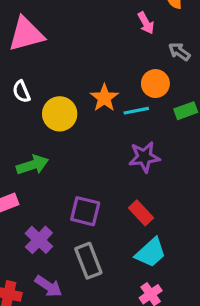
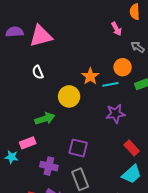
yellow circle: (60, 114) -> (69, 96), moved
red rectangle: (141, 213) -> (132, 148), moved
purple cross: (39, 240) -> (49, 166), turned -30
cyan trapezoid: (151, 253) -> (132, 174), moved

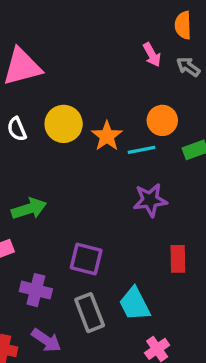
gray arrow: (138, 47) -> (188, 67), moved
yellow circle: (69, 96) -> (64, 124), moved
red rectangle: (132, 148) -> (178, 259), turned 42
cyan trapezoid: (132, 174) -> (135, 304), moved, turned 105

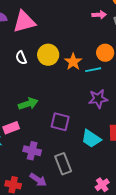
pink arrow: (152, 55) -> (99, 15), turned -64
purple square: (86, 259) -> (60, 122), moved
cyan trapezoid: (135, 304) -> (91, 139), moved, turned -30

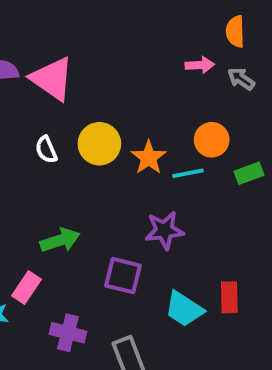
pink triangle: (24, 22) -> (52, 79), turned 50
purple star: (98, 99) -> (164, 230), moved
pink rectangle: (11, 128) -> (27, 287), turned -35

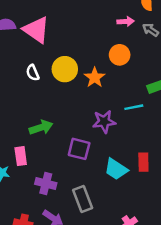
orange circle: (212, 140) -> (120, 55), moved
cyan line: (188, 173) -> (134, 107), moved
pink rectangle: (27, 287) -> (21, 156), turned -42

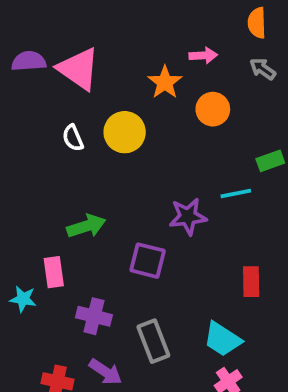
pink arrow: (126, 21) -> (203, 55), moved
orange star: (95, 77) -> (165, 82), moved
cyan trapezoid: (116, 169) -> (222, 339), moved

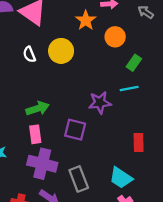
green rectangle: (270, 161) -> (134, 63), moved, turned -35
pink rectangle: (54, 272) -> (35, 134), moved
purple cross: (94, 316) -> (42, 164), size x1.4

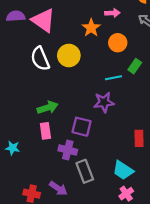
white semicircle: (29, 54) -> (40, 59), size x1.6
cyan line: (129, 89) -> (113, 78), moved
purple cross: (42, 164) -> (68, 150), moved, size x0.7

